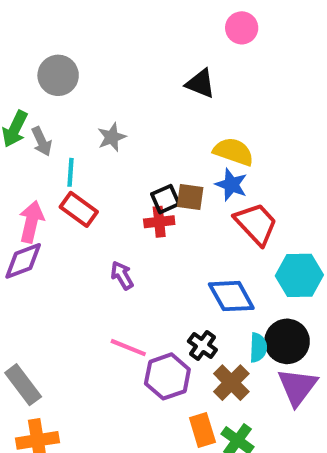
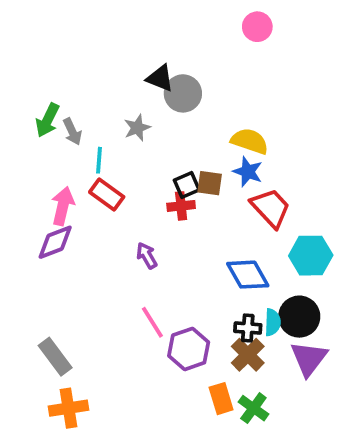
gray circle: (58, 75) -> (183, 93), moved
black triangle: (200, 84) -> (160, 78), moved
black cross: (202, 346) -> (248, 328), moved, turned -32
pink line: (128, 348) -> (152, 322), turned 36

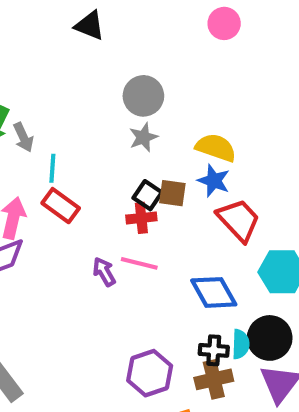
black triangle: (160, 78) -> (90, 26), moved
gray star: (137, 128) -> (143, 137), moved
black square: (187, 185) -> (148, 195), turned -32
pink line: (152, 322) -> (139, 263), moved, turned -44
brown cross: (248, 355) -> (214, 379), turned 32

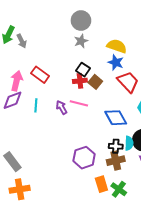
cyan line: (52, 168) -> (36, 105), moved
brown square: (172, 193) -> (95, 82), moved, turned 32

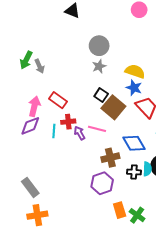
red cross: (80, 81) -> (68, 122), moved
brown square: (95, 82) -> (113, 107), size x1.6
brown cross: (116, 161) -> (110, 158), moved

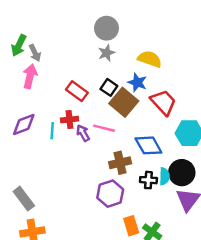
blue star: (134, 88) -> (137, 82), moved
red rectangle: (58, 100) -> (77, 91), moved
pink arrow: (34, 106) -> (30, 76), moved

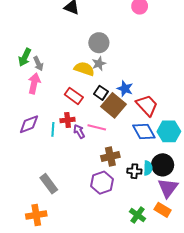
yellow semicircle: (150, 59) -> (84, 69), moved
blue diamond: (148, 145) -> (144, 131), moved
gray rectangle: (24, 199) -> (49, 184), moved
orange rectangle: (131, 226) -> (163, 210), moved, turned -42

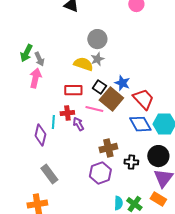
red rectangle: (74, 96) -> (73, 90), turned -36
purple diamond: (29, 124) -> (40, 135), moved, turned -55
pink line: (97, 127) -> (94, 109), moved
cyan semicircle: (148, 168) -> (118, 203), moved

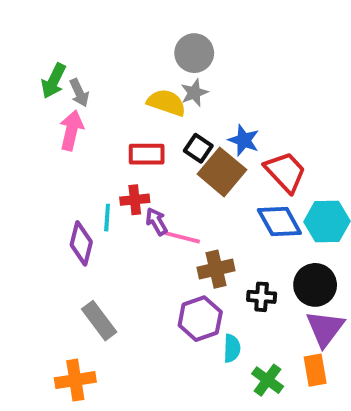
pink line: (94, 109) -> (182, 237), moved
orange rectangle: (158, 199) -> (315, 370), turned 49
cyan semicircle: (118, 203) -> (232, 348), moved

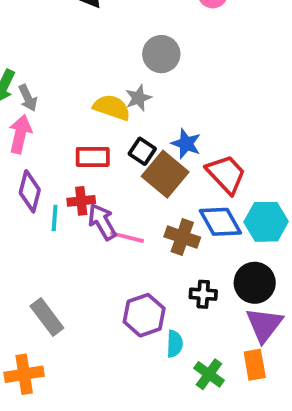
gray circle: (194, 53) -> (161, 54), moved
purple arrow: (157, 222) -> (102, 222), size x1.4
purple diamond: (81, 243) -> (30, 191), moved
brown cross: (216, 269) -> (182, 237), moved, turned 32

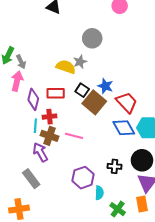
purple diamond: (30, 191) -> (33, 99), moved
purple arrow: (102, 222) -> (40, 152), moved
brown cross: (182, 237) -> (50, 136), moved

